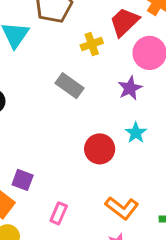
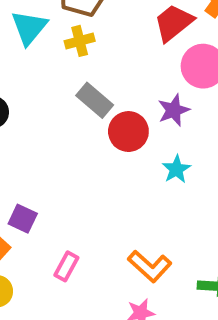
yellow cross: (92, 44) -> (80, 41), moved
red circle: (100, 149) -> (128, 132), moved

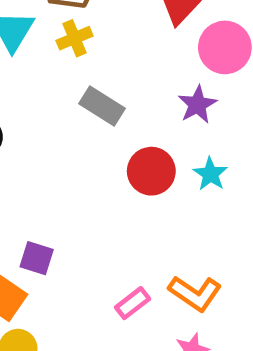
red circle: (128, 132) -> (151, 171), moved
pink rectangle: (66, 266) -> (133, 303), moved, turned 32

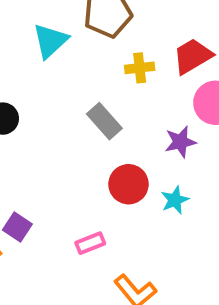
yellow cross: (74, 38) -> (140, 68), moved
pink rectangle: (133, 303) -> (90, 243), moved

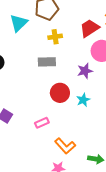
yellow cross: (140, 68) -> (55, 37), moved
gray rectangle: (104, 121) -> (47, 62), turned -48

